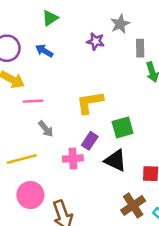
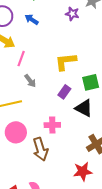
pink line: (33, 101) -> (21, 59), turned -70
pink cross: (73, 159) -> (52, 125), moved

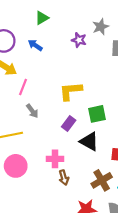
brown arrow: (40, 149) -> (64, 178), moved, size x0.6

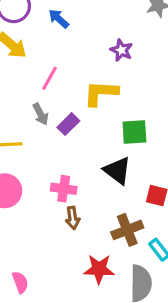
purple star: (79, 40) -> (121, 50), moved
pink line: (23, 87) -> (50, 78), moved
purple rectangle: (69, 124) -> (68, 124), moved

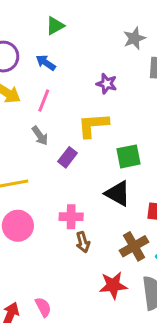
pink line: (50, 78) -> (44, 101), moved
gray arrow: (41, 114) -> (40, 136), moved

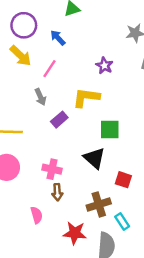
pink semicircle: (43, 307) -> (37, 215), moved

